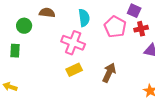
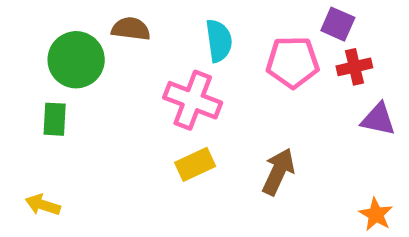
green circle: (24, 26) -> (76, 60), size x1.5
pink pentagon: (115, 27) -> (293, 62), turned -30

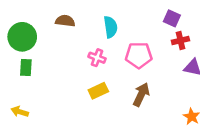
green circle: (76, 60) -> (22, 37), moved
pink pentagon: (293, 62) -> (139, 55), moved
pink cross: (193, 100) -> (97, 58), size x0.6

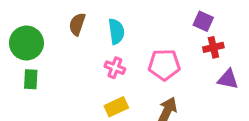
brown semicircle: (65, 21) -> (77, 24), turned -78
cyan semicircle: (111, 27) -> (116, 31), moved

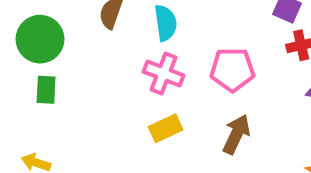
pink cross: (115, 68) -> (163, 74), size x1.4

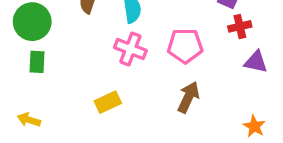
yellow rectangle: (166, 128) -> (108, 102), moved

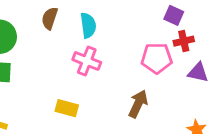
pink pentagon: (185, 46) -> (157, 58), moved
yellow rectangle: (108, 102) -> (67, 108), turned 40

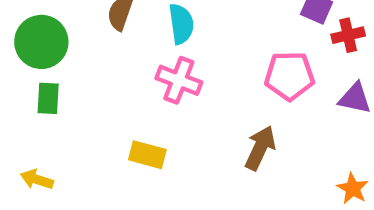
red cross: (184, 41) -> (348, 35), moved

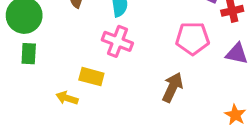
yellow rectangle: (147, 155) -> (91, 77), moved
yellow arrow: (37, 180) -> (67, 98), moved

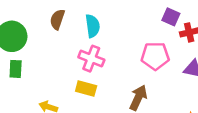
yellow rectangle: (91, 77) -> (86, 89), moved

